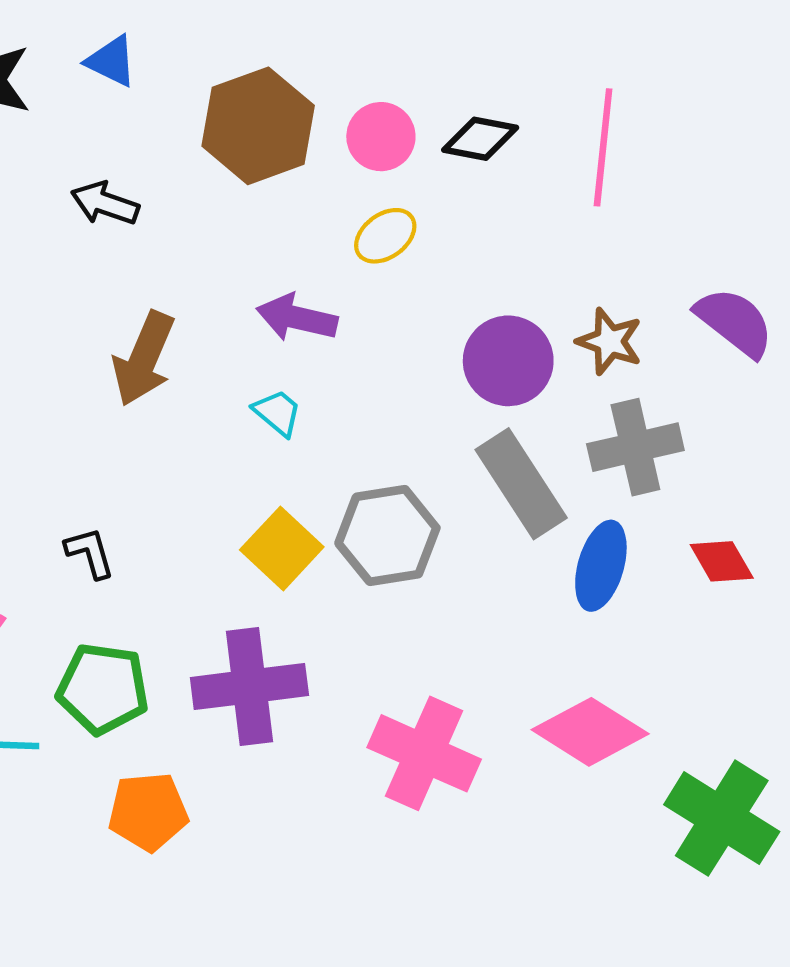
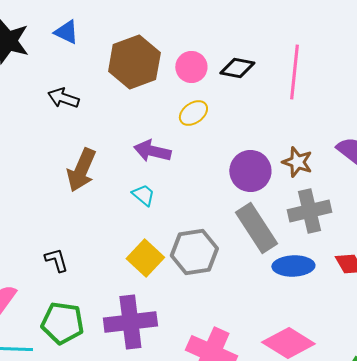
blue ellipse: (601, 566) -> (293, 266), turned 72

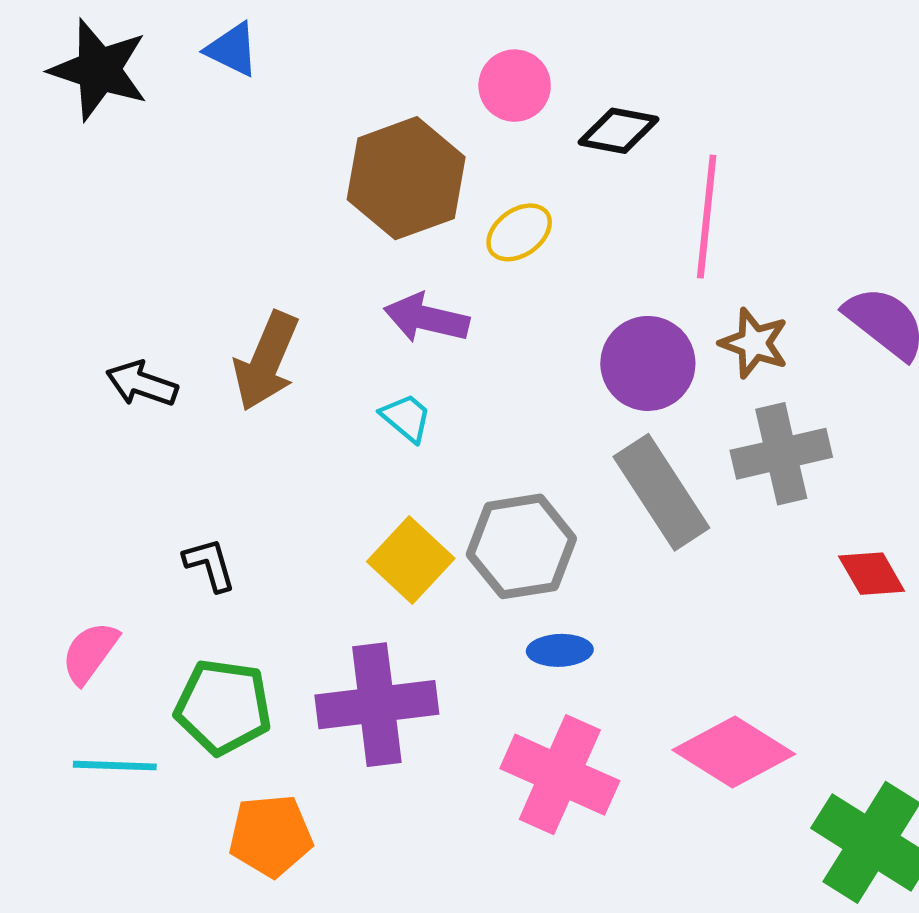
brown hexagon: (134, 62) -> (406, 178), moved
pink circle: (191, 67) -> (515, 86), moved
pink line: (294, 72) -> (707, 217), moved
black arrow: (63, 98) -> (142, 384), moved
blue ellipse: (293, 266) -> (560, 650), moved, size x0.7

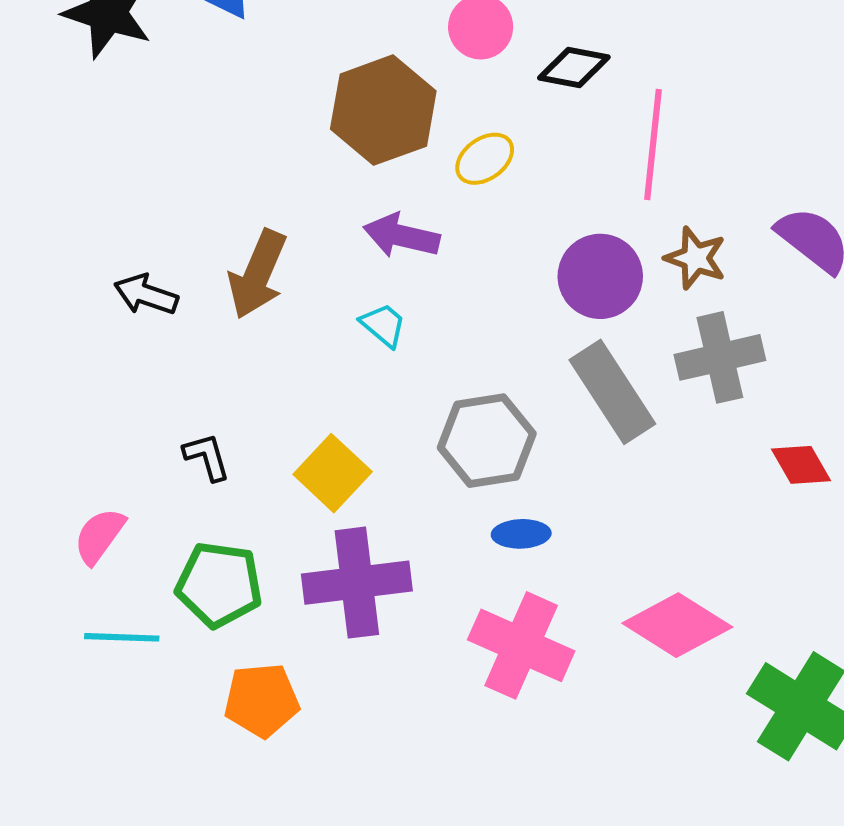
yellow square: (411, 560) -> (333, 473), moved

